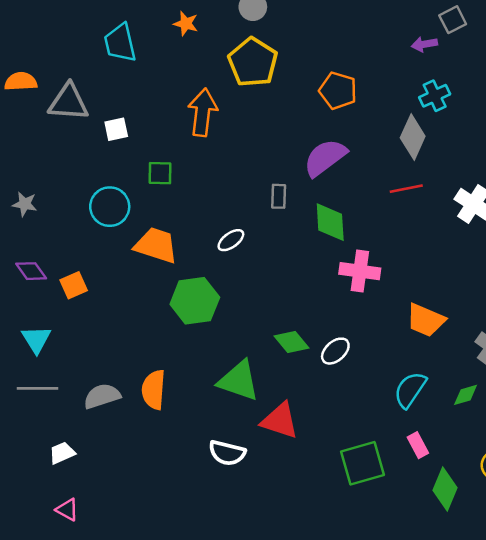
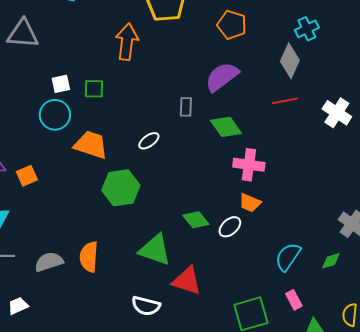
white square: (116, 129) -> (61, 84), moved
green diamond: (330, 222) -> (226, 127), turned -32
orange trapezoid: (426, 320) -> (250, 203), moved, size x0.7

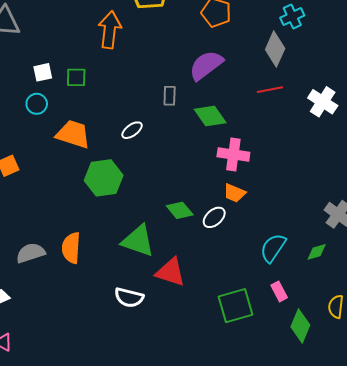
cyan circle: (55, 115) -> (37, 104), size x0.7

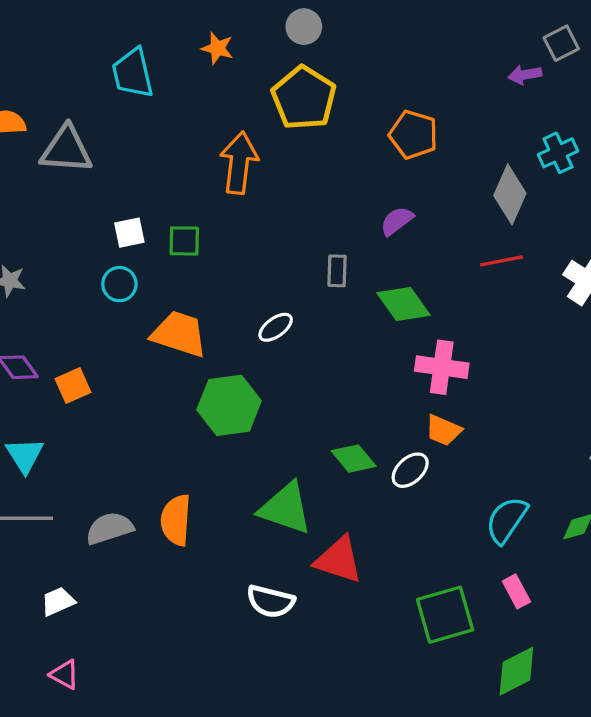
cyan cross: (292, 17) -> (558, 153), moved
purple semicircle: (206, 65) -> (397, 221), size x0.6
green diamond: (300, 326) -> (516, 671), moved, turned 40

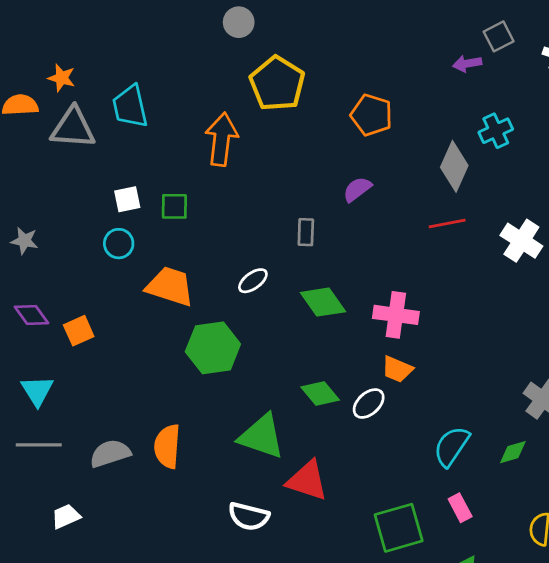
gray circle: (304, 27) -> (239, 22), moved
orange star: (217, 48) -> (62, 78), moved
cyan trapezoid: (133, 73) -> (130, 106), moved
green diamond: (404, 304) -> (323, 302), moved

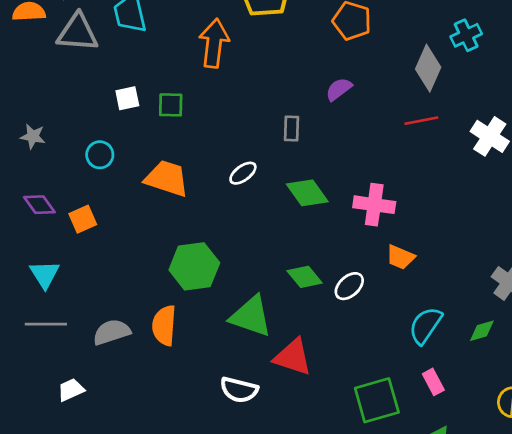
cyan circle: (119, 244) -> (100, 155), moved
green hexagon: (213, 348) -> (194, 266), moved
orange trapezoid: (397, 369) -> (400, 257), moved

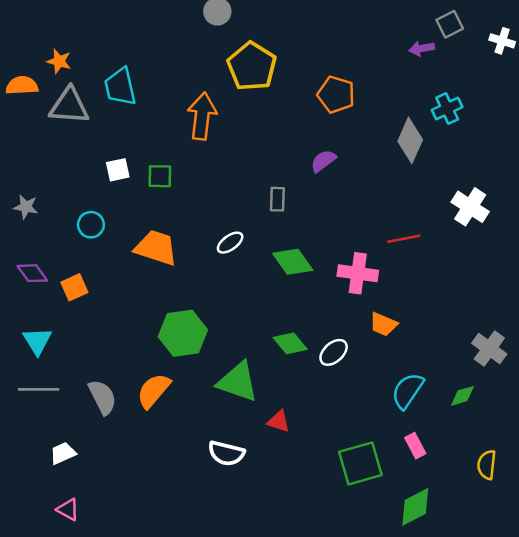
red line: (421, 121) -> (404, 239), moved
orange semicircle: (164, 325) -> (153, 391), turned 36
gray semicircle: (112, 332) -> (102, 397), turned 81
red triangle: (293, 357) -> (279, 421), size x0.6

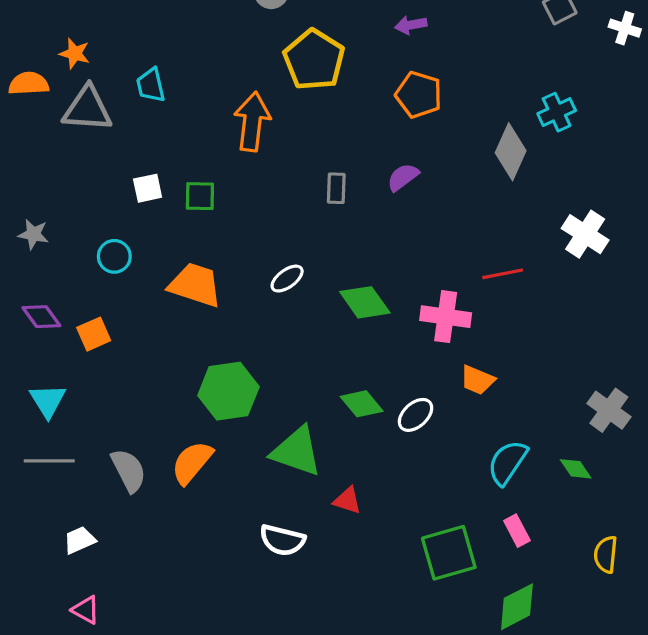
purple arrow: (422, 48) -> (411, 25), moved
cyan trapezoid: (120, 87) -> (151, 85), size x0.7
gray rectangle: (277, 199) -> (336, 188), moved
green diamond: (463, 396) -> (576, 469), turned 72

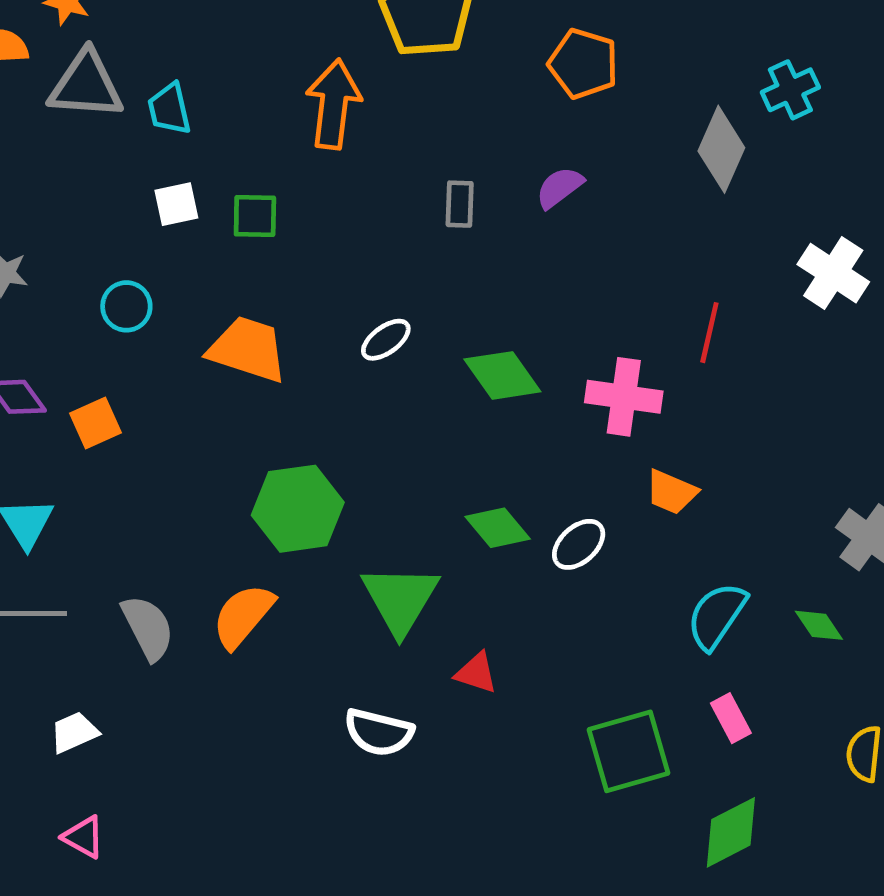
cyan trapezoid: (151, 85) -> (169, 109), moved
red line: (503, 274) -> (709, 333), turned -66
green triangle: (297, 451) -> (400, 599), turned 42

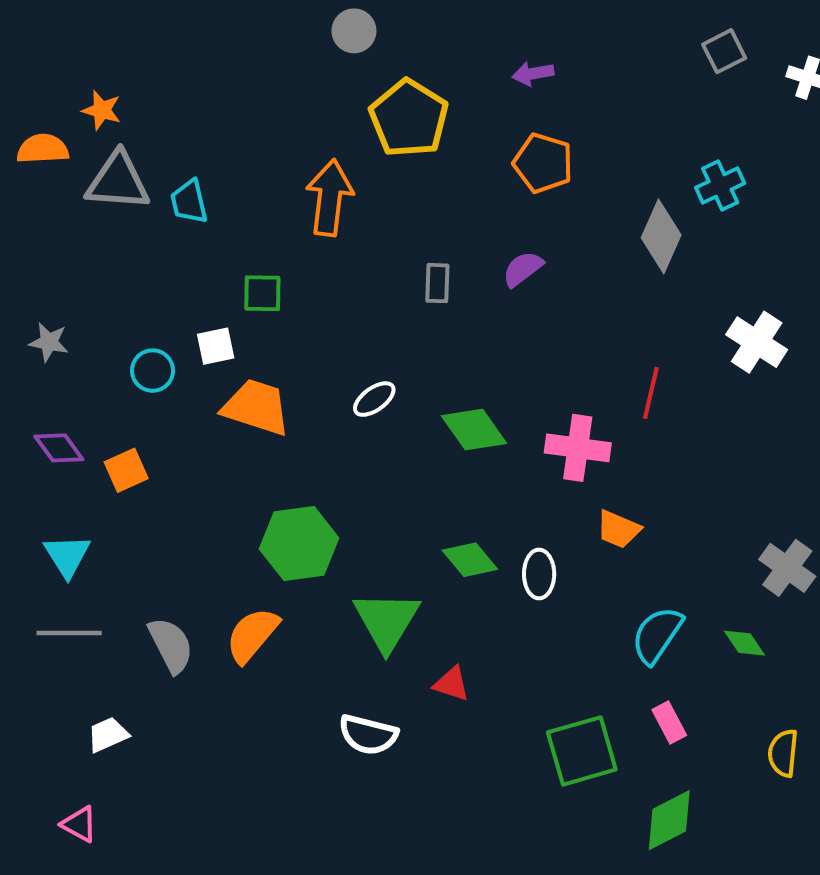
white square: (176, 204) -> (216, 346), moved
white ellipse: (579, 544) -> (539, 574), turned -48
pink triangle: (84, 837) -> (79, 824), moved

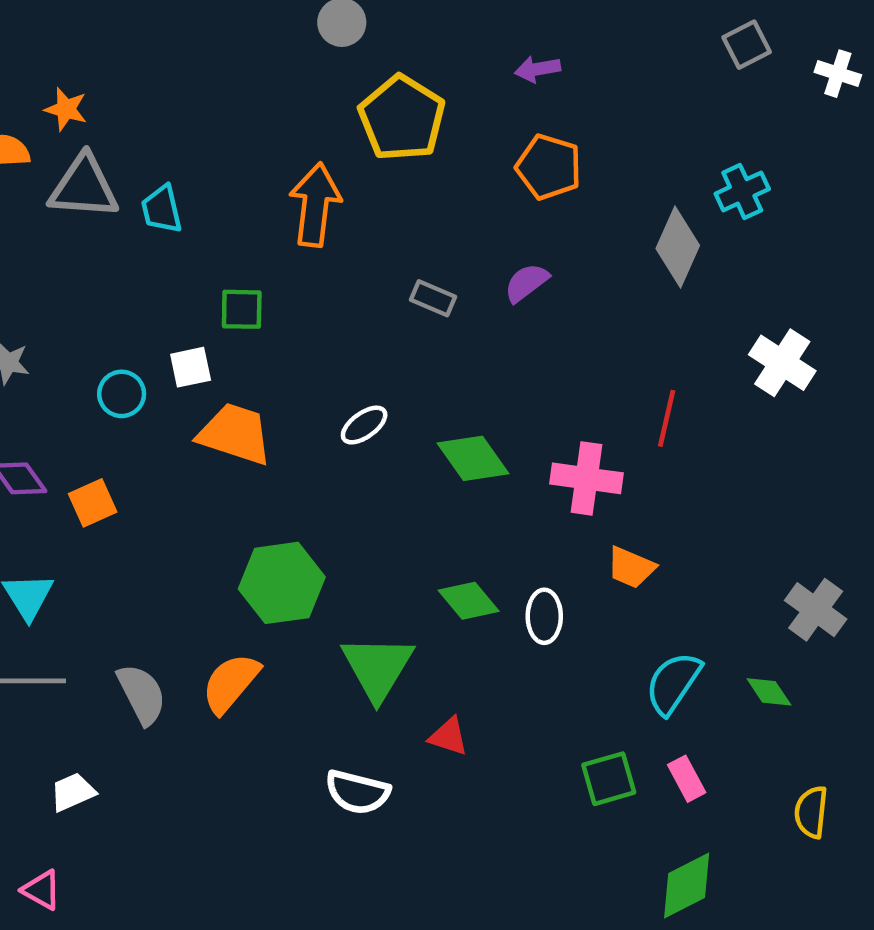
gray rectangle: (437, 283) -> (433, 298), turned -69
green square: (582, 751) -> (609, 779), moved, size x0.7

